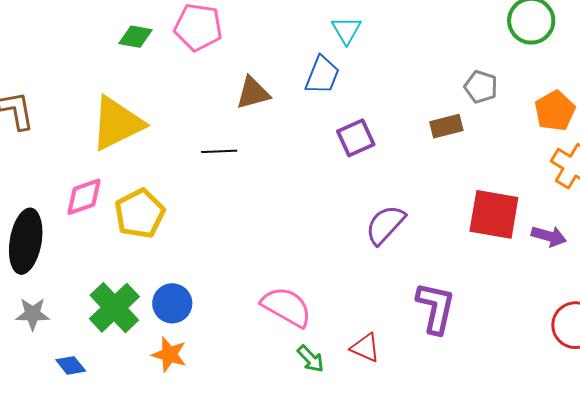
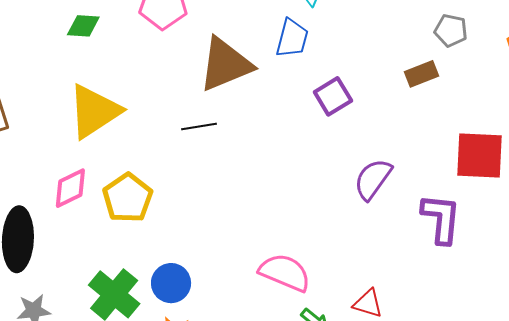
green diamond: (136, 37) -> (83, 26), moved
brown triangle: (253, 93) -> (225, 64), size x1.6
purple L-shape: (436, 308) -> (441, 219), moved

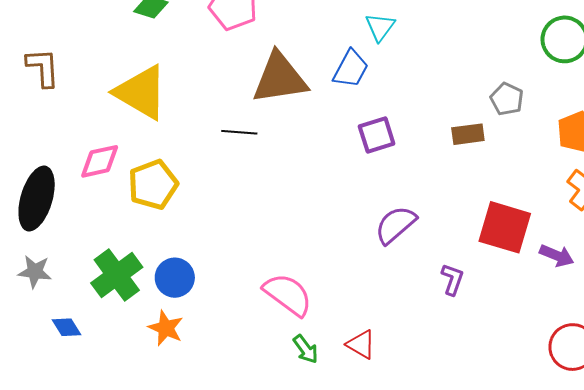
yellow triangle: (94, 111) -> (141, 92), turned 50
purple L-shape: (441, 219) -> (452, 279), size x0.6

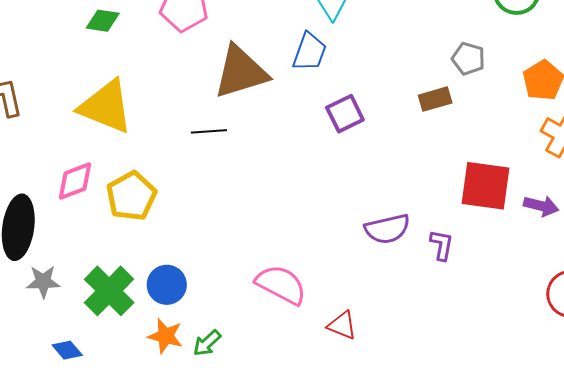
purple semicircle: (396, 225) -> (387, 229), moved, turned -144
gray star: (35, 272) -> (43, 282), moved
red triangle: (361, 344) -> (342, 325), moved
green arrow: (306, 349) -> (207, 343), moved, turned 92

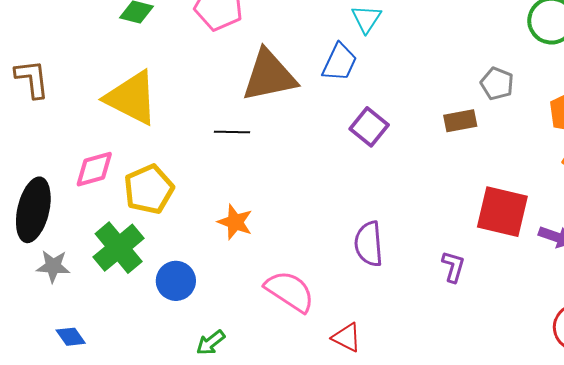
purple square: (345, 114) -> (369, 127), turned -30
purple semicircle: (387, 229) -> (369, 244), moved, turned 93
green cross: (109, 291) -> (119, 248), moved
orange star: (165, 336) -> (235, 222), moved

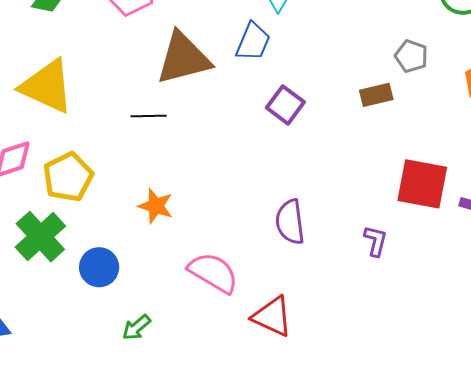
red triangle: (347, 337) -> (272, 316), size x1.4

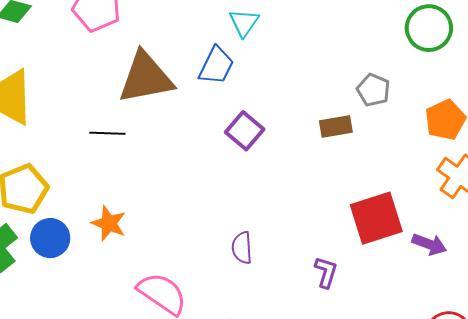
red square: (422, 184) -> (376, 218), turned -32
purple semicircle: (290, 222) -> (242, 248), size x0.7
blue circle: (99, 267) -> (50, 238), moved

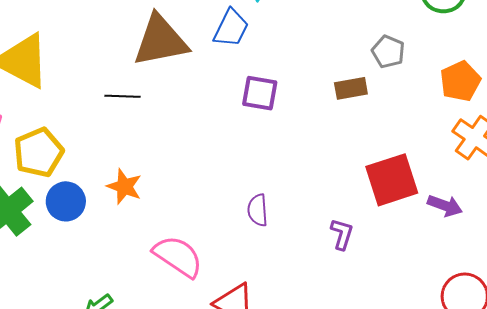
purple square: (245, 131) -> (260, 93), turned -30

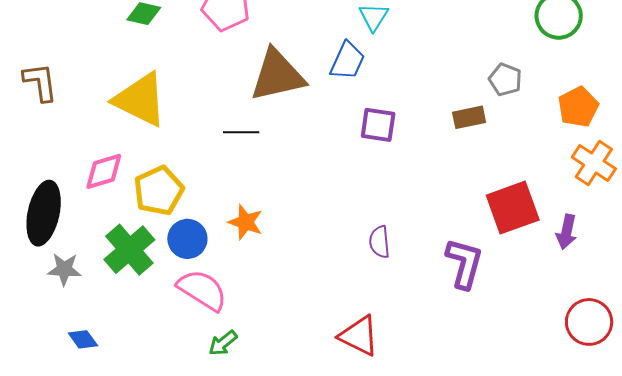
purple arrow: (445, 206) -> (567, 232), turned 84
purple L-shape: (342, 234) -> (464, 263), size x1.6
pink semicircle: (178, 256) -> (202, 290), moved

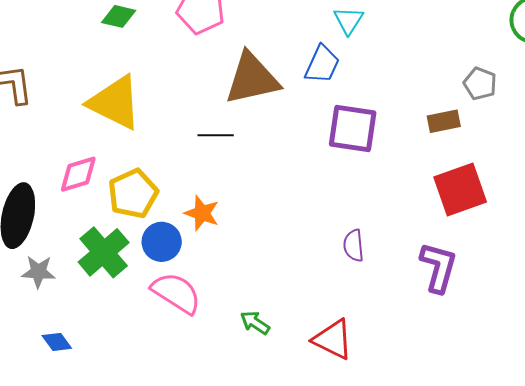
purple square: (378, 125) -> (353, 129), size x1.4
red square: (513, 208) -> (460, 189), moved
orange star: (246, 222) -> (202, 213), moved
green arrow: (223, 343) -> (255, 323), moved, turned 72

